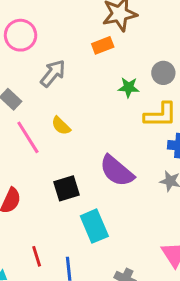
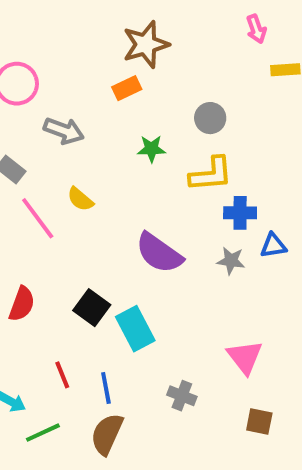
gray arrow: (53, 73) -> (64, 131), turned 76
green star: (129, 87) -> (151, 149), moved
black square: (66, 188) -> (92, 308), moved, turned -32

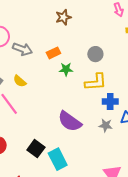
brown star: (146, 45) -> (63, 17), size x0.7
orange rectangle: (127, 88) -> (53, 53), moved
gray arrow: (64, 131) -> (23, 49), moved
yellow semicircle: (80, 199) -> (20, 81), moved

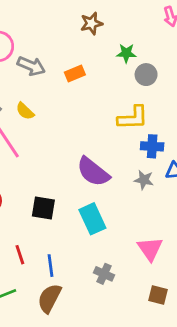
gray circle: (95, 54) -> (146, 75), moved
green star: (66, 69) -> (126, 53), moved
black square: (36, 149) -> (43, 208), turned -30
cyan rectangle: (58, 159) -> (92, 219), moved

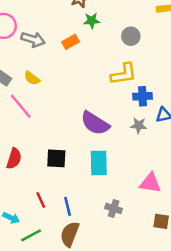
green star: (126, 53) -> (92, 21), moved
cyan rectangle: (92, 219) -> (99, 163), turned 30
pink triangle: (150, 249) -> (150, 183), turned -40

